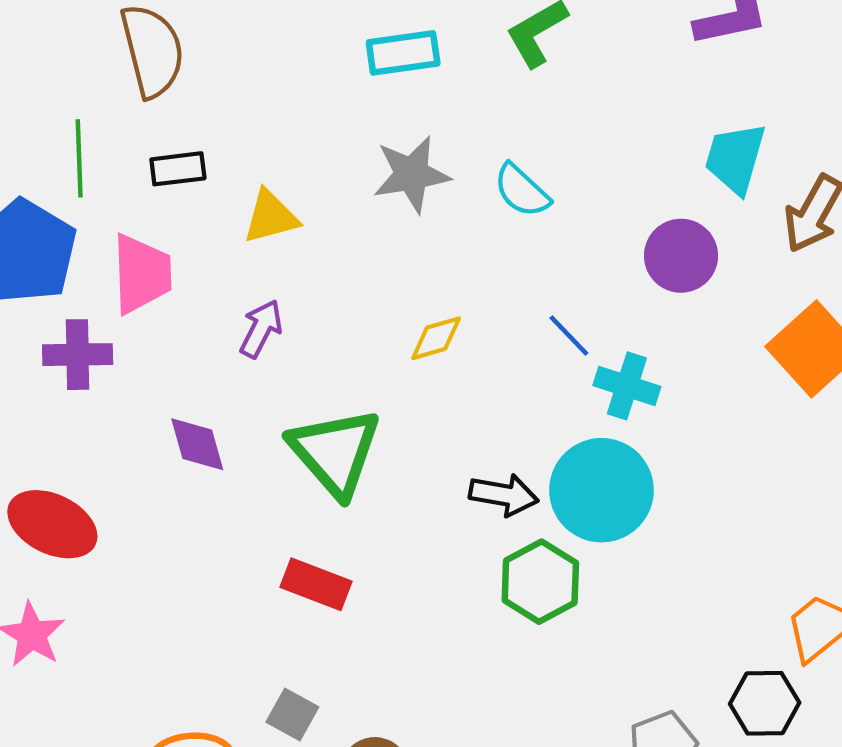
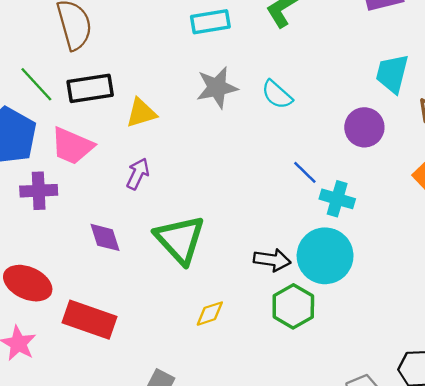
green line: (79, 158) -> (36, 84), turned -39
black rectangle: (178, 169) -> (90, 88), size x1.5
pink trapezoid: (142, 274) -> (72, 146), turned 117
yellow diamond: (436, 338) -> (210, 314), moved
red rectangle: (316, 584) -> (89, 320), moved, size x1.4

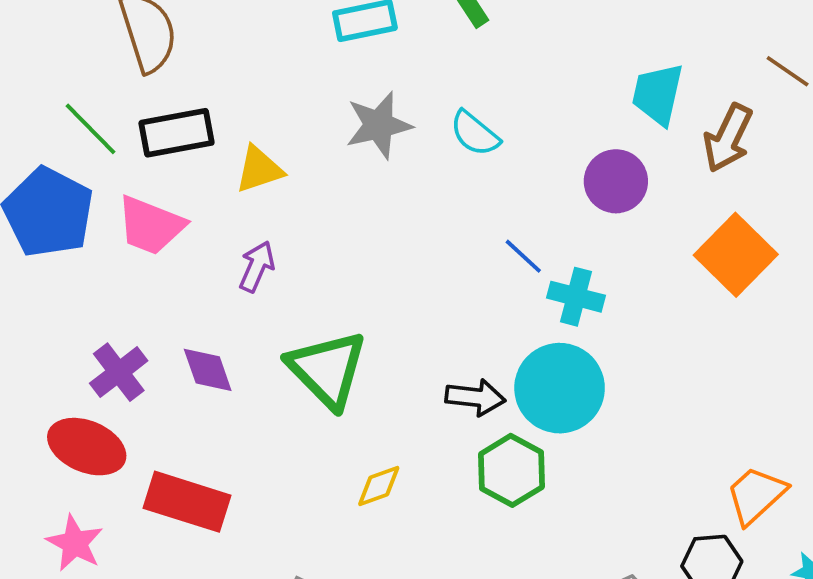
purple cross: (39, 191) -> (119, 372), moved, turned -33

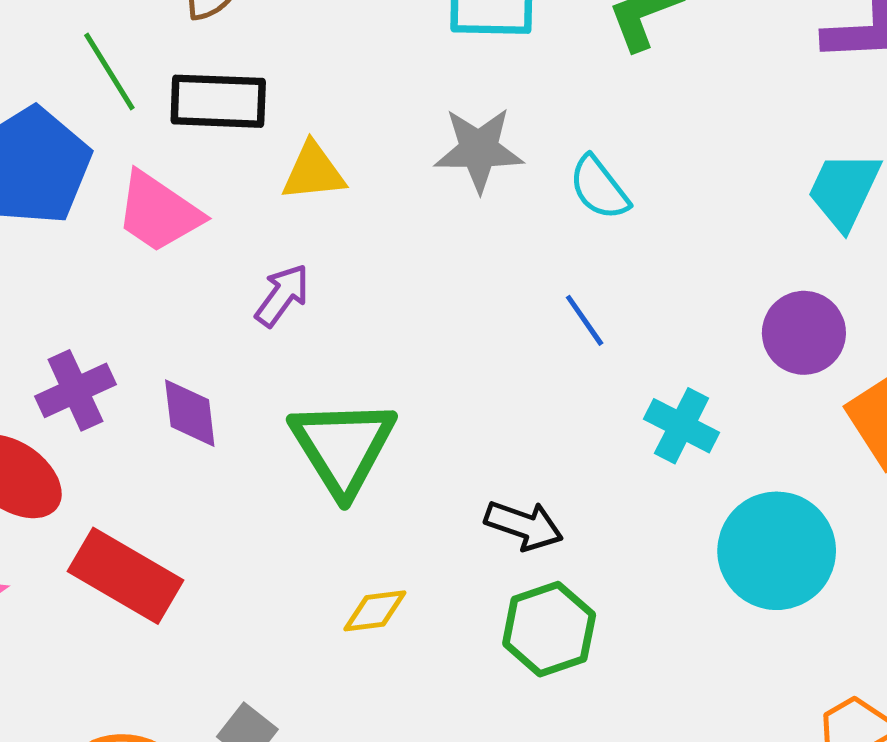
purple circle: (616, 181) -> (804, 333), moved
blue line: (523, 256) -> (585, 320), moved
cyan circle: (560, 388) -> (777, 551), moved

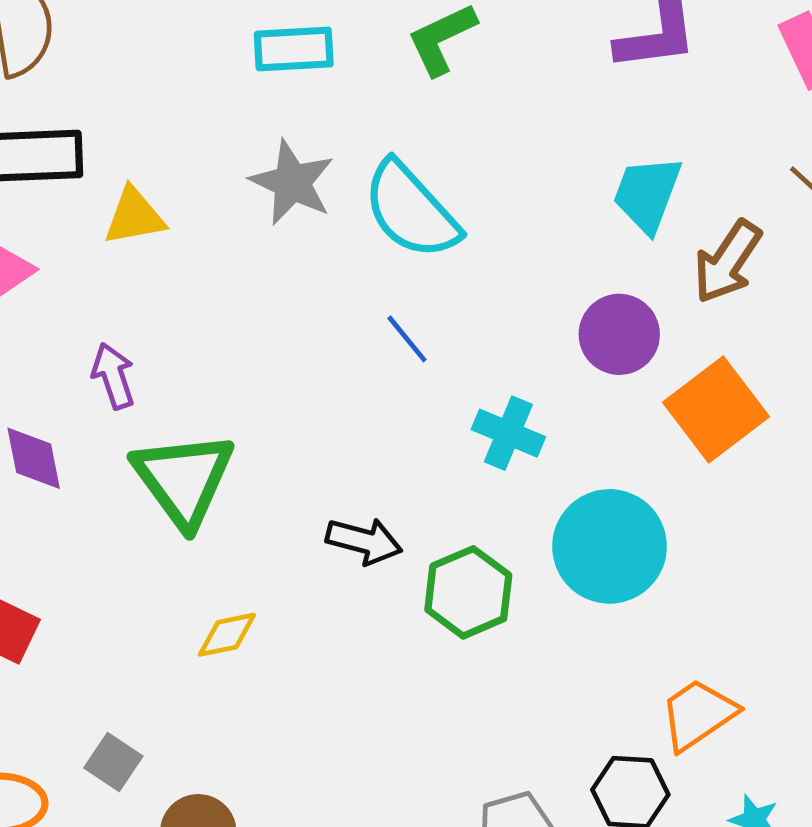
gray star: (479, 150) -> (292, 183), turned 30
cyan semicircle: (599, 188) -> (411, 210), size x1.6
purple arrow: (282, 295) -> (113, 376), moved, turned -50
green hexagon: (549, 629) -> (468, 592), moved

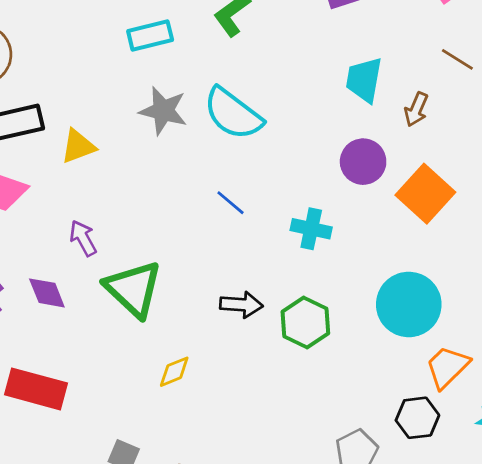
brown arrow: (727, 262) -> (416, 109), size x0.7
blue line: (407, 339) -> (230, 203), moved
cyan circle: (610, 546) -> (409, 304), moved

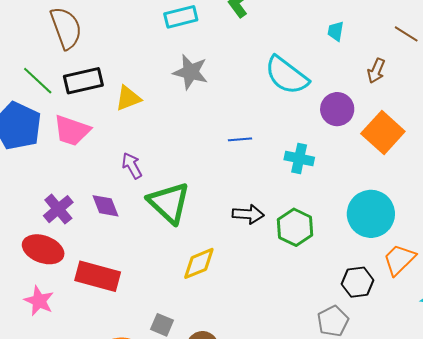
cyan trapezoid: (364, 80) -> (336, 31), moved, size x0.6
cyan semicircle: (233, 114) -> (287, 75), moved
blue line: (230, 203) -> (240, 139), turned -45
yellow diamond: (174, 372) -> (199, 263), size x1.4
black hexagon: (417, 418) -> (358, 282), moved

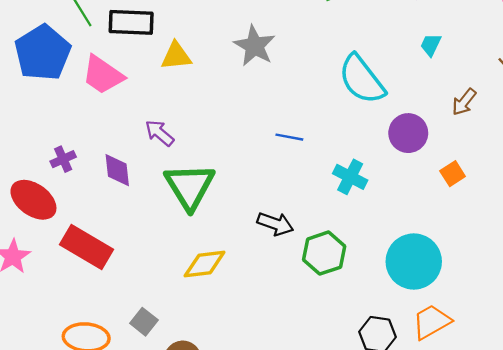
orange square: (383, 133) -> (453, 174), size x0.5
purple arrow: (132, 166) -> (159, 133), turned -36
purple cross: (58, 209) -> (63, 159), size x0.7

